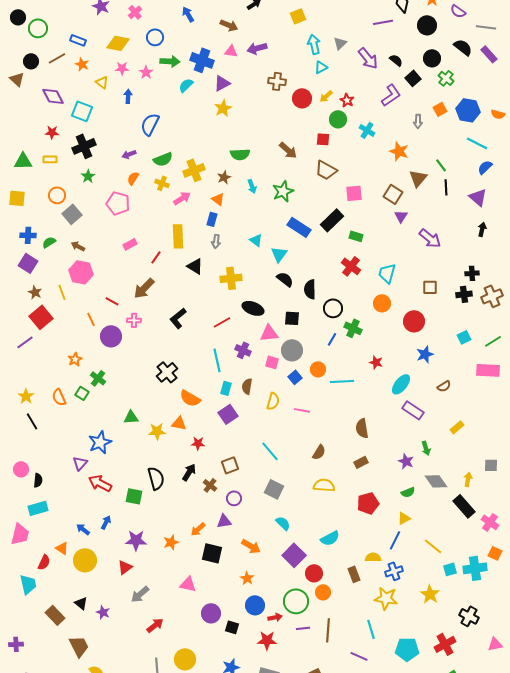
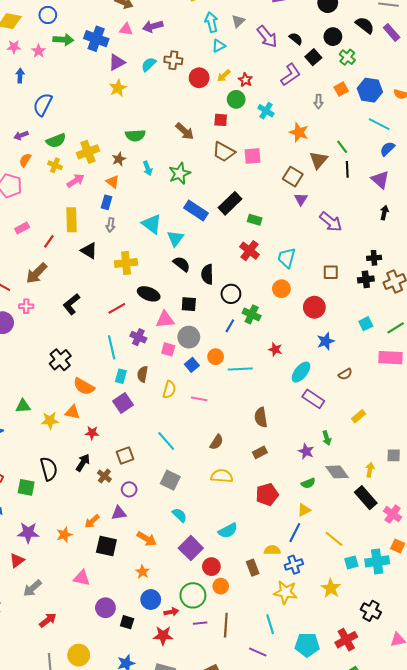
cyan semicircle: (186, 85) -> (149, 64), moved
pink square: (354, 193) -> (253, 156), moved
cyan triangle: (256, 240) -> (152, 224), size x1.5

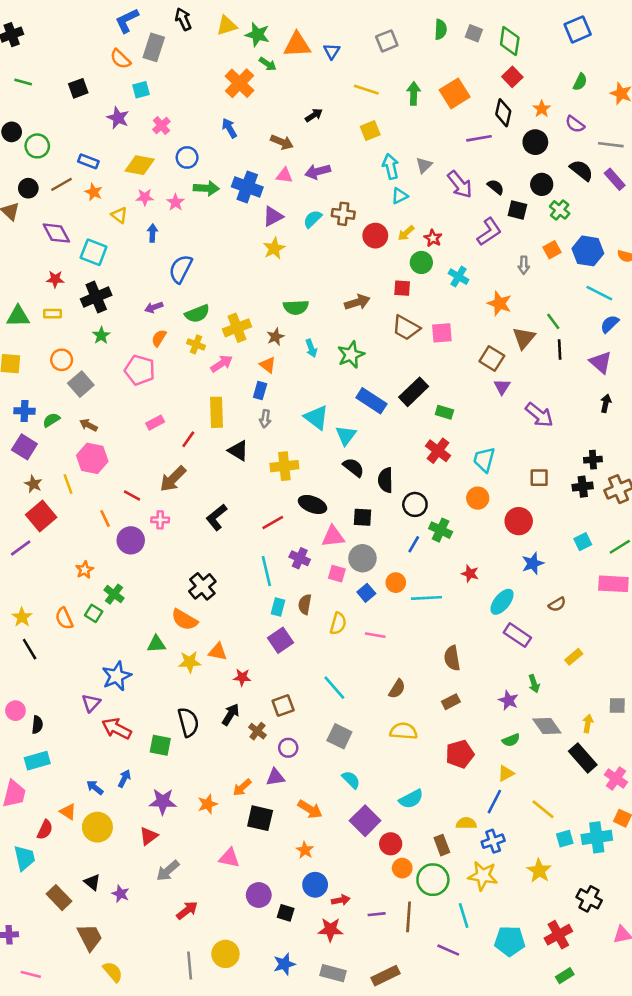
black square: (313, 57) -> (517, 210), turned -35
brown arrow: (185, 131) -> (357, 302), turned -60
orange semicircle: (84, 386) -> (184, 620), moved
green circle: (193, 595) -> (433, 880), moved

